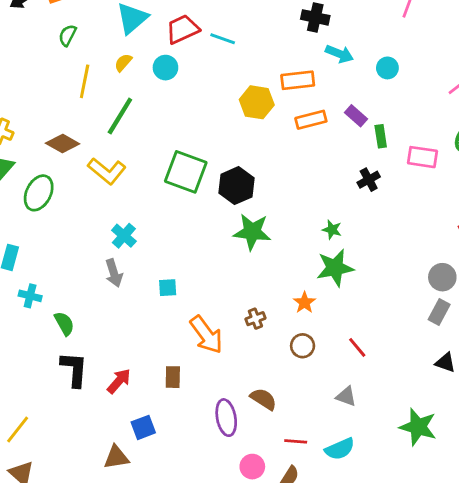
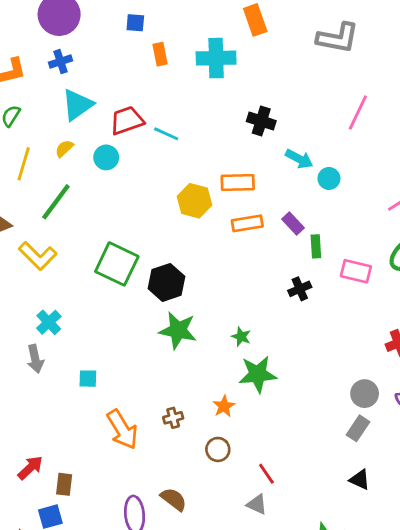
cyan arrow: (339, 54) -> (299, 159), moved
green star: (332, 230) -> (241, 337), moved
red line: (357, 347) -> (266, 474), moved
brown rectangle: (173, 377) -> (64, 484), moved

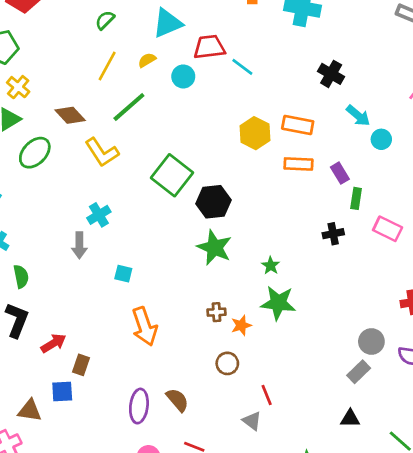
brown cross: (173, 418) -> (216, 312), moved
black triangle: (360, 480) -> (350, 419), turned -36

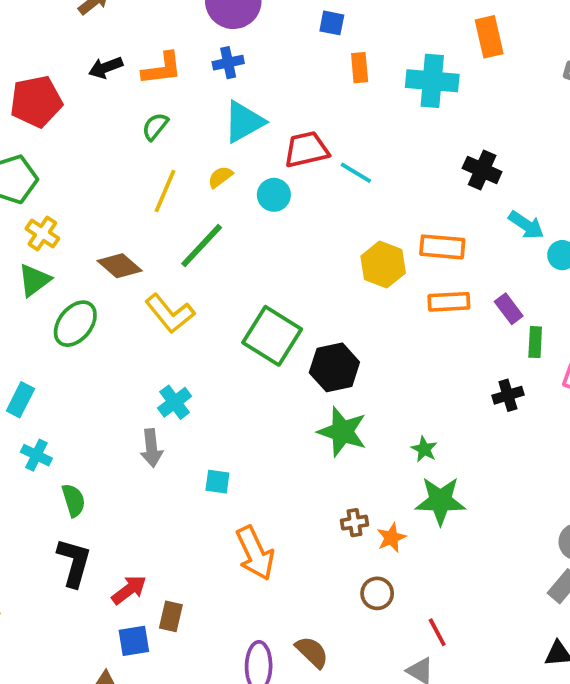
blue square: (62, 391) -> (134, 641), moved

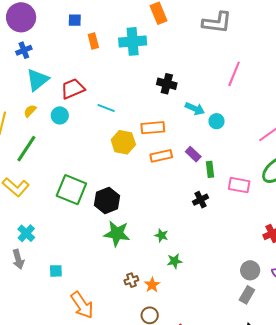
cyan line: (356, 173) -> (106, 108), moved
green star: (440, 501) -> (175, 261), size x0.6

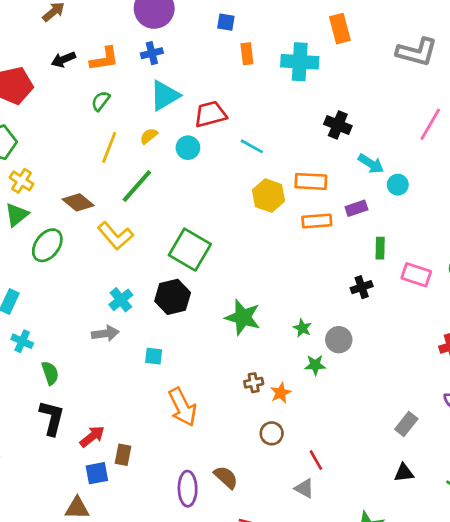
purple rectangle: (193, 154) -> (356, 208), moved, turned -70
black hexagon: (107, 201) -> (173, 297), moved
gray arrow: (18, 259) -> (105, 333), turned -90
gray circle: (250, 270) -> (339, 340), moved

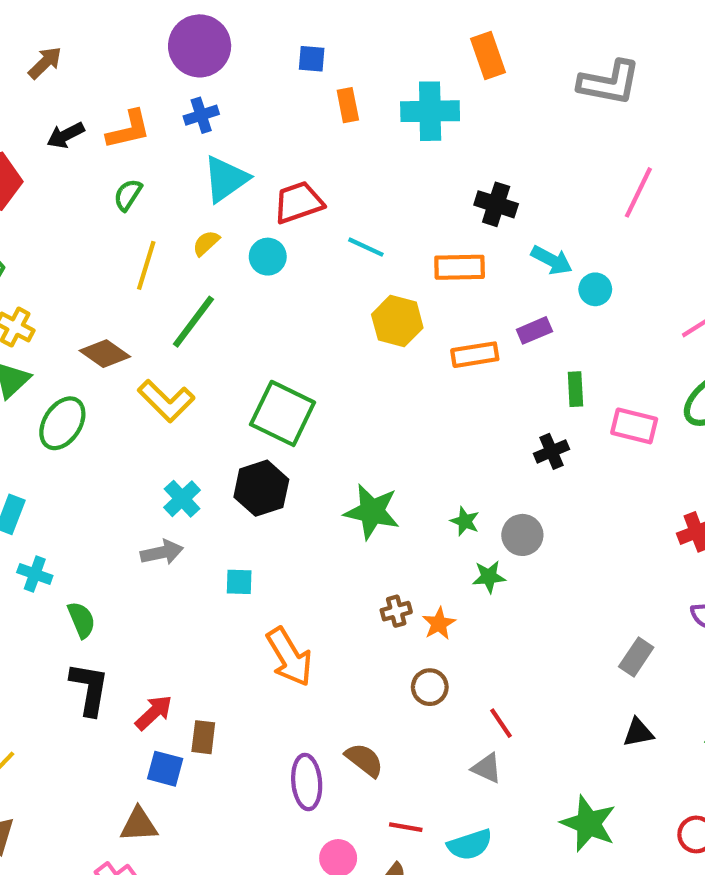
orange rectangle: (311, 181) -> (460, 267), moved
blue square: (97, 473) -> (165, 769), turned 30

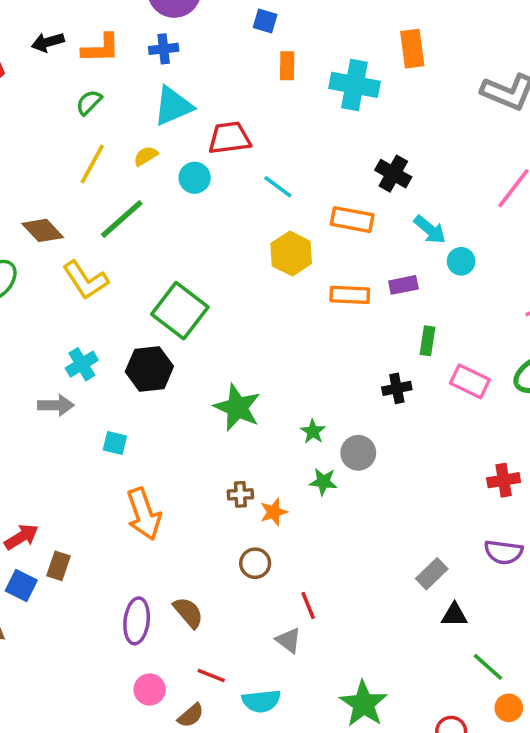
black triangle: (638, 733) -> (454, 615), moved

